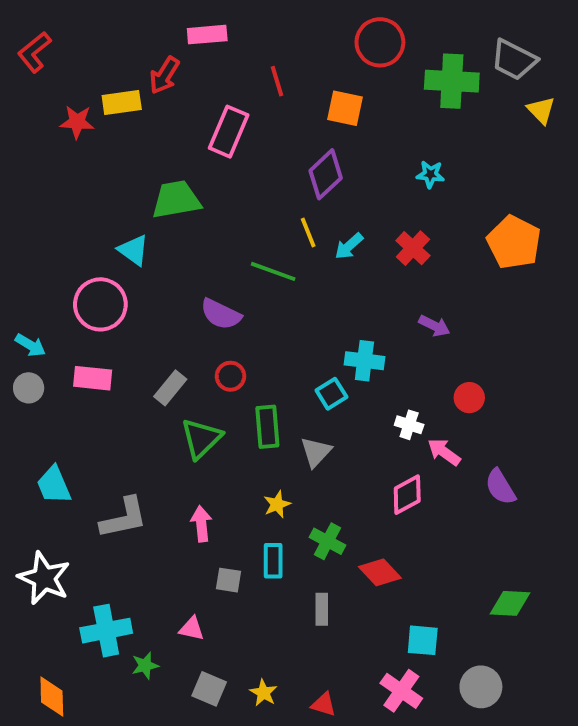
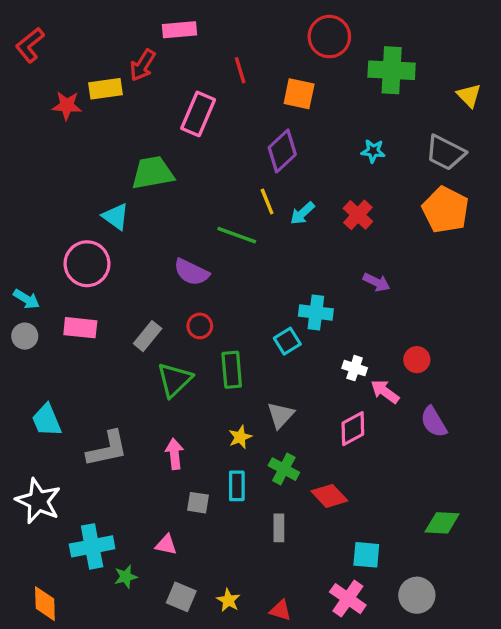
gray trapezoid: (514, 60) -> (445, 153), moved
red circle: (469, 398) -> (417, 360), moved
gray triangle: (316, 452) -> (281, 415), moved

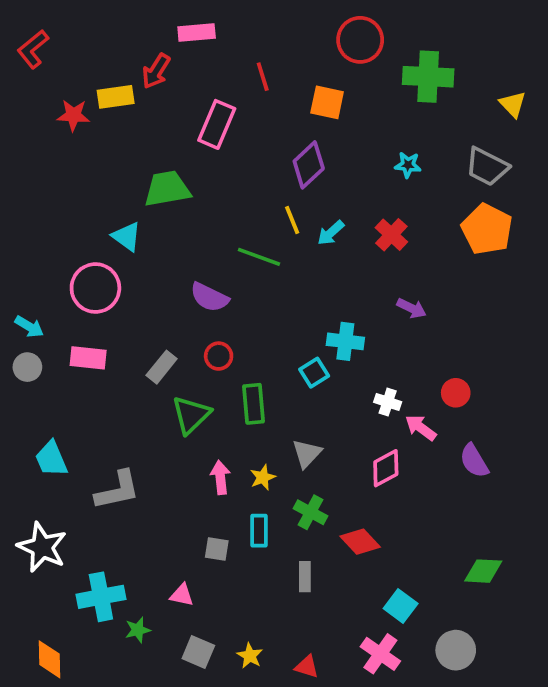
pink arrow: (175, 454) -> (220, 477), moved
cyan square: (366, 555) -> (401, 606), turned 32

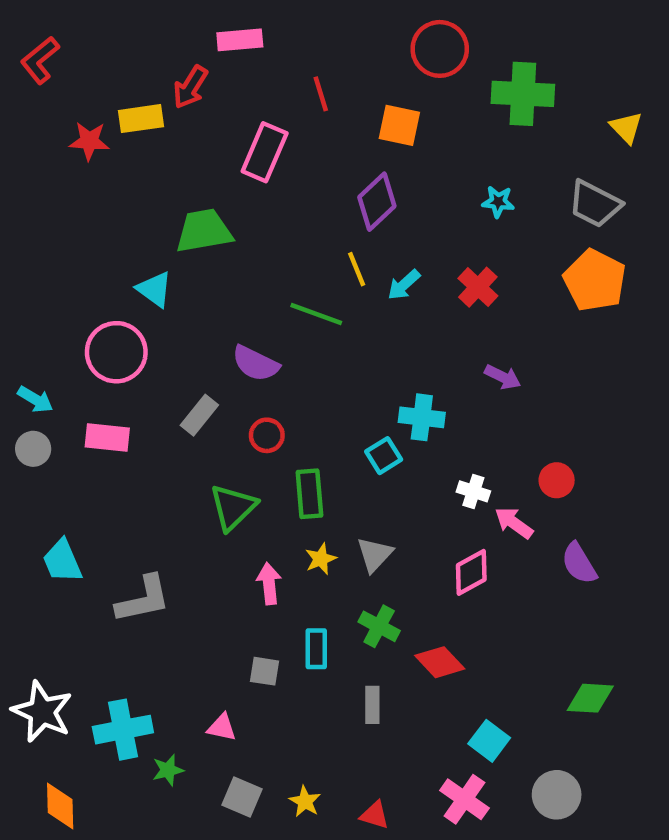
gray rectangle: (162, 367) -> (199, 415), moved
yellow star: (263, 477) -> (321, 559), moved
white star: (42, 547) -> (42, 712), moved

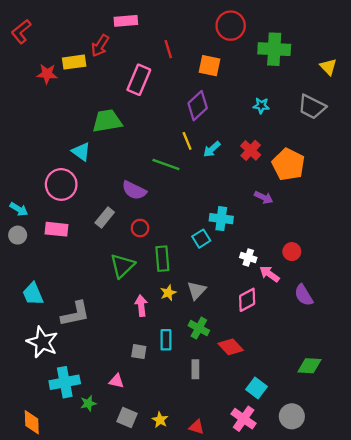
orange pentagon: (595, 280) -> (288, 164), moved
white star: (42, 712) -> (42, 342), moved

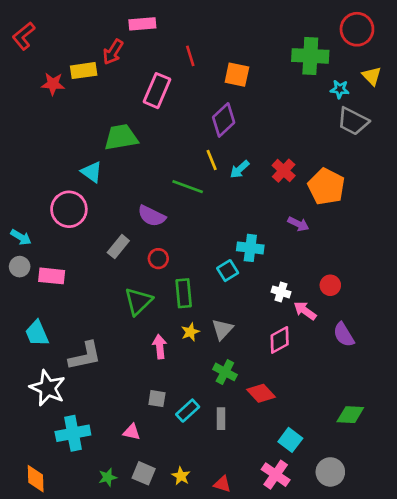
red circle: (231, 26) -> (357, 29), moved
cyan star: (261, 106) -> (340, 89), moved
pink rectangle: (56, 229) -> (52, 276), moved
cyan rectangle: (166, 340) -> (188, 411), moved, turned 48
green star: (88, 403) -> (108, 477), moved

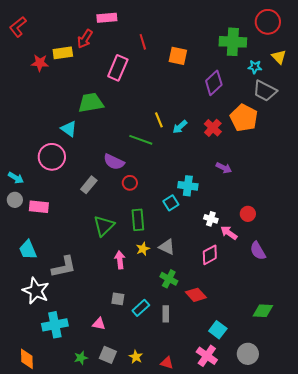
purple diamond: (224, 120) -> (214, 83), moved
orange pentagon: (326, 187) -> (244, 118), moved
red circle: (158, 259) -> (130, 183), moved
gray triangle: (222, 329) -> (167, 247), turned -48

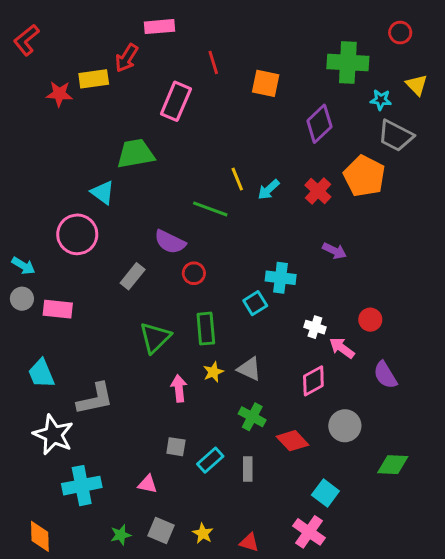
red circle: (268, 22) -> (400, 33), size x0.6
gray circle: (248, 354) -> (345, 426), moved

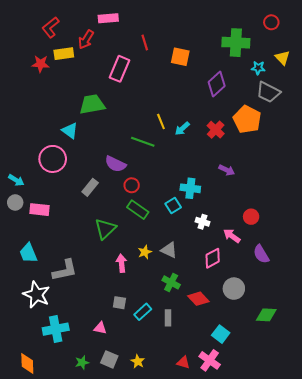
red L-shape: (26, 40) -> (51, 27), moved
white cross: (315, 327) -> (202, 222), moved
green rectangle: (206, 329) -> (138, 210), moved, turned -50
red triangle: (249, 542) -> (183, 362), moved

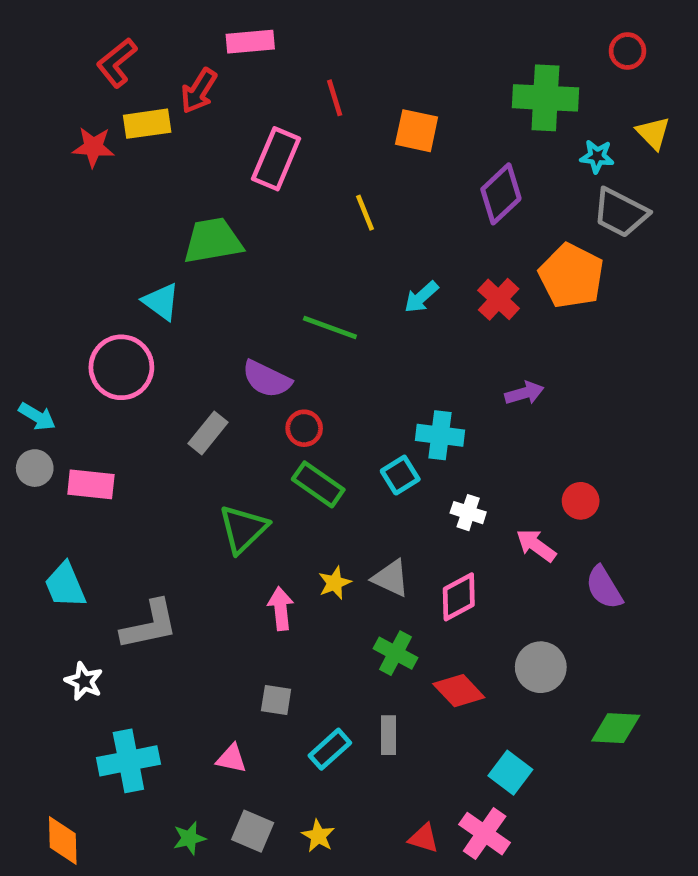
yellow line: (161, 121) -> (365, 213), moved
purple arrow: (227, 170) -> (524, 393), turned -42
pink diamond: (213, 258) -> (459, 597), moved
white star: (36, 295) -> (84, 681), size x0.6
cyan rectangle: (143, 312) -> (330, 749), moved

